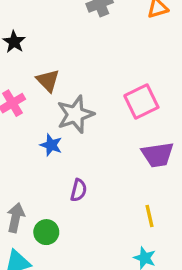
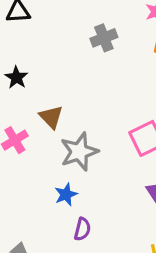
blue star: (51, 145) -> (66, 195), moved, turned 30

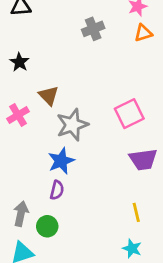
blue star: (66, 195) -> (61, 161), size x1.4
purple semicircle: (82, 229) -> (57, 190), moved

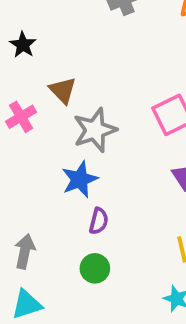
purple semicircle: (57, 190) -> (99, 221), moved
green circle: (47, 226) -> (95, 268), moved

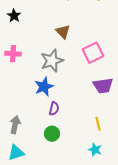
brown triangle: (63, 90) -> (63, 32), moved
pink cross: (21, 117) -> (13, 54), turned 35

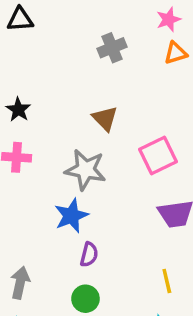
black star: (14, 16) -> (18, 110), moved
gray star: (52, 61) -> (85, 170), turned 30

